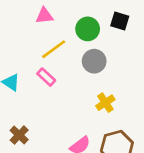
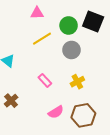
black square: (120, 21) -> (93, 22), size x1.5
pink rectangle: (46, 77) -> (45, 80), moved

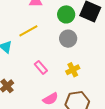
yellow line: (42, 39) -> (28, 31), moved

